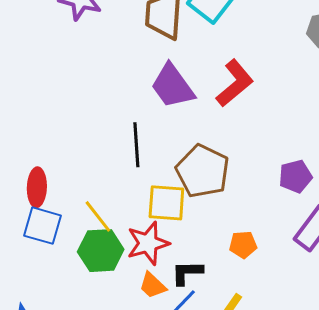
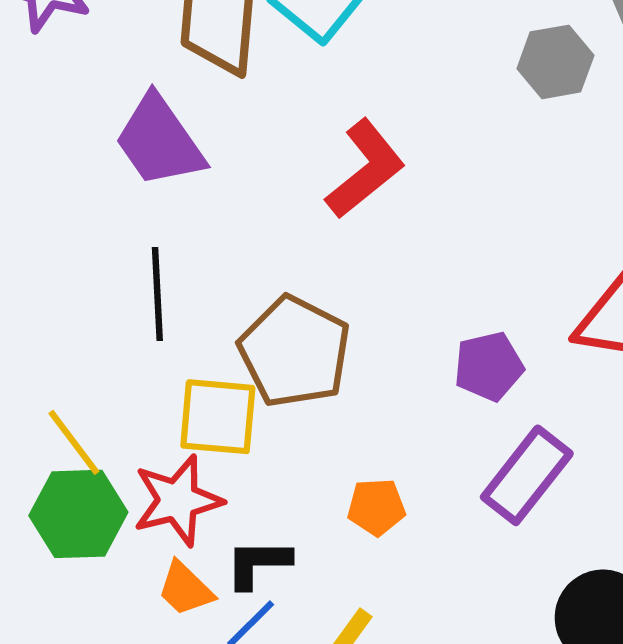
purple trapezoid: (172, 86) -> (159, 141), moved

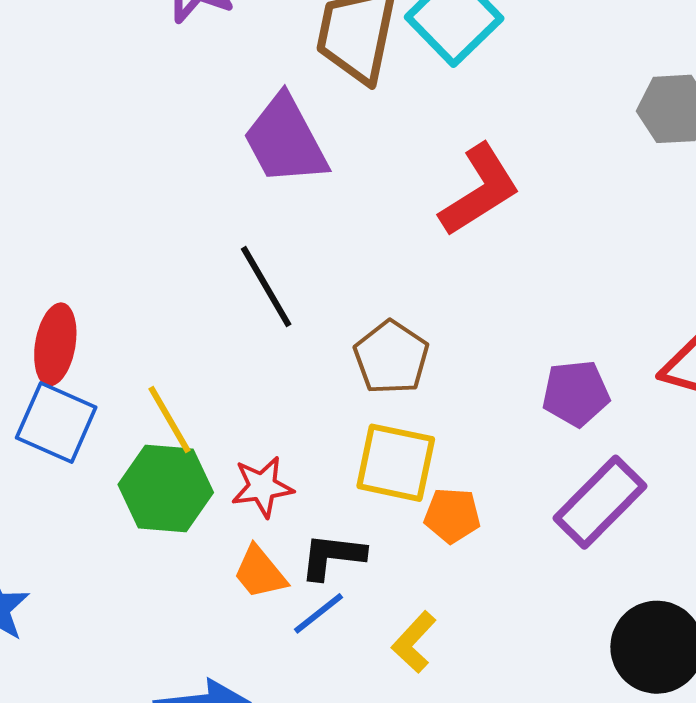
black line: (157, 294) -> (266, 287), turned -34
brown pentagon: (295, 352) -> (391, 357), size x0.7
yellow square: (218, 417) -> (396, 463), moved
red star: (178, 500) -> (262, 487), size x0.7

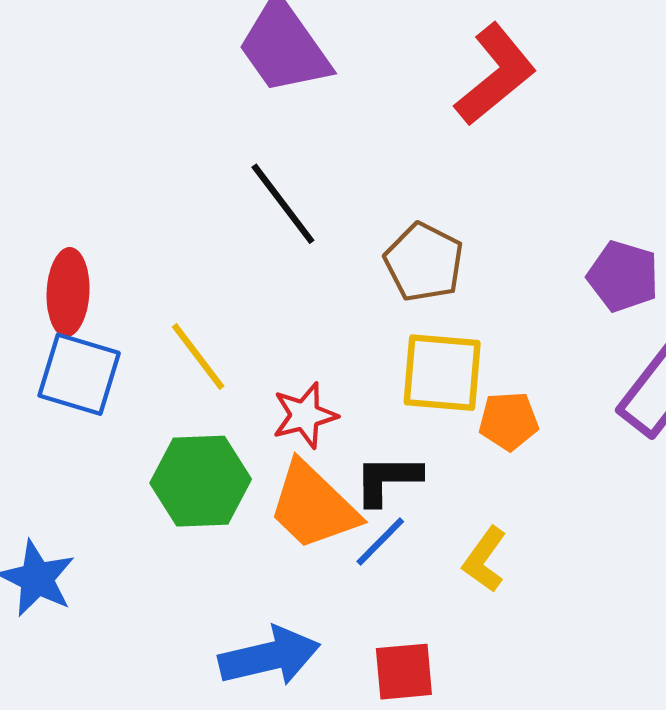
purple pentagon: (576, 393) -> (623, 276), turned 30
green hexagon: (166, 489) -> (201, 481), moved
orange trapezoid: (260, 572) -> (313, 506), size x1.6

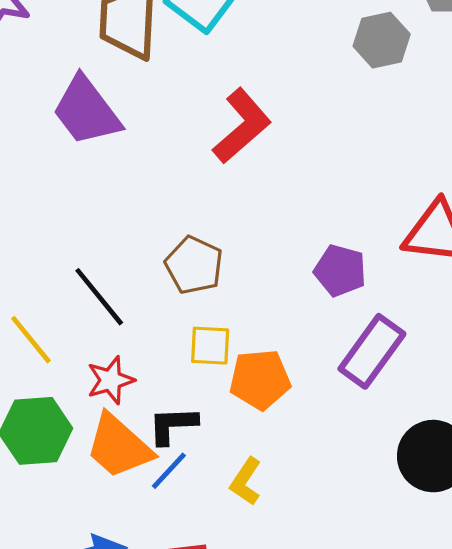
black line: (283, 204) -> (99, 297), moved
yellow square: (442, 373) -> (210, 346), size x0.7
orange pentagon: (509, 421) -> (260, 379), size x1.4

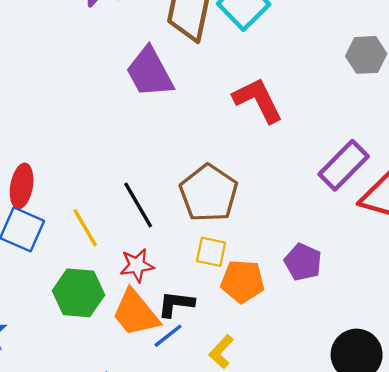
red L-shape: (242, 126) -> (258, 100), turned -84
brown pentagon: (194, 265) -> (209, 193), size x1.4
purple pentagon: (340, 271) -> (303, 262), moved
purple rectangle: (372, 351) -> (344, 165), moved

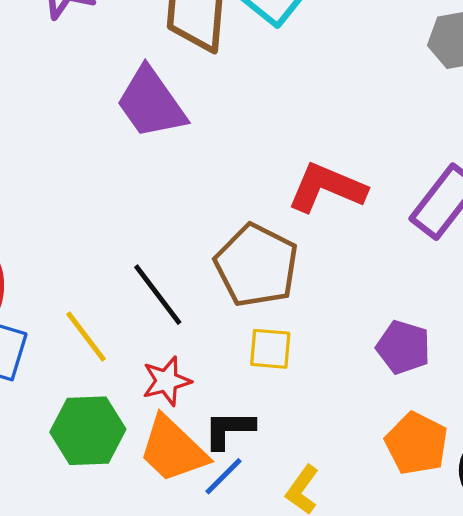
red L-shape: (258, 100) -> (327, 188), moved, turned -34
orange pentagon: (243, 281) -> (416, 444), moved, turned 30

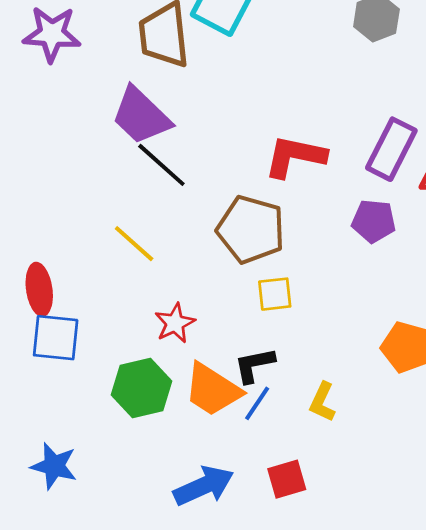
black line: (158, 295) -> (161, 165), moved
yellow line: (86, 337) -> (134, 244), moved
purple pentagon: (403, 347) -> (374, 221), moved
red star: (167, 381) -> (175, 323), moved

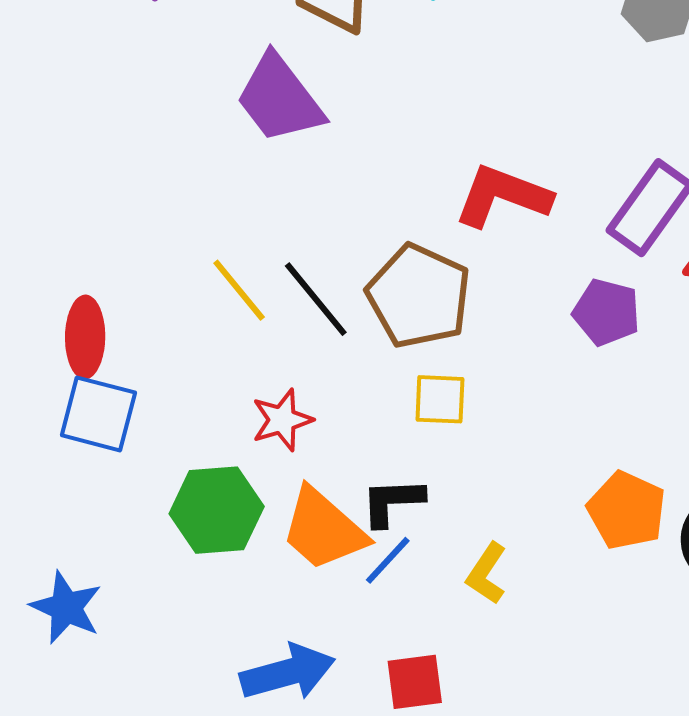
black line: (161, 165) -> (316, 299), moved

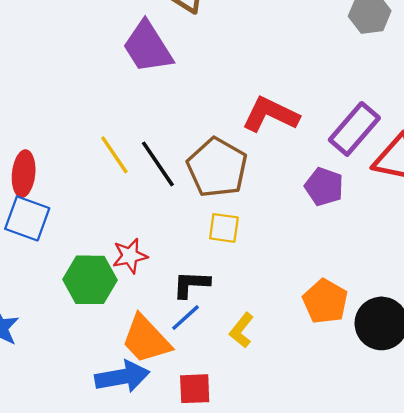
red star: (282, 420) -> (130, 256), moved
orange trapezoid: (323, 529) -> (146, 339), moved

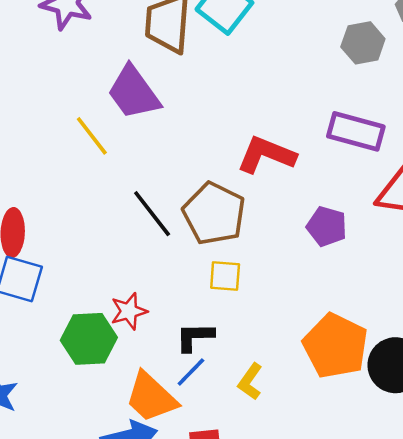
purple rectangle: (354, 129) -> (356, 131), moved, turned 68
yellow line: (114, 155) -> (92, 136), moved
orange pentagon: (325, 301) -> (335, 346), size x1.4

